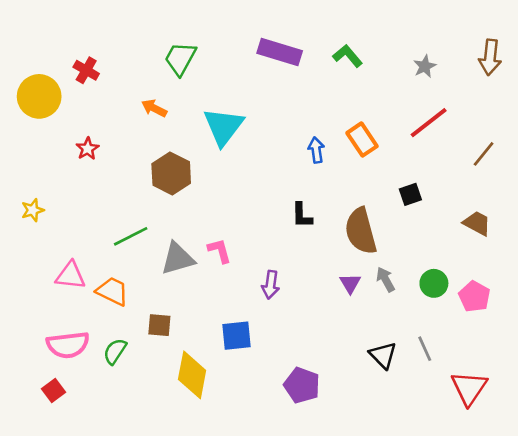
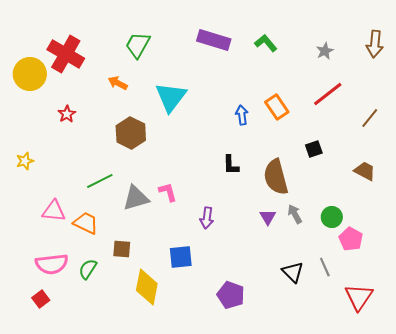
red cross: (86, 70) -> (66, 54), size x1.8
pink pentagon: (474, 296) -> (351, 239), moved

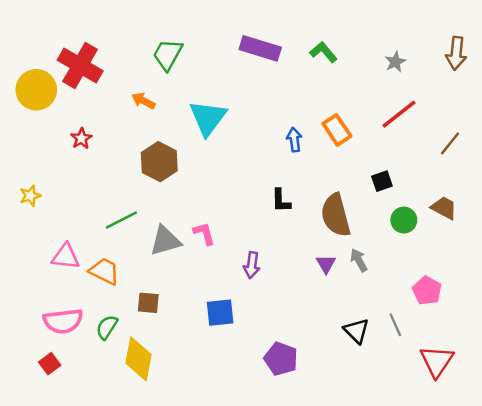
green circle: (332, 217) -> (404, 220), moved
yellow diamond: (147, 287) -> (139, 359), moved

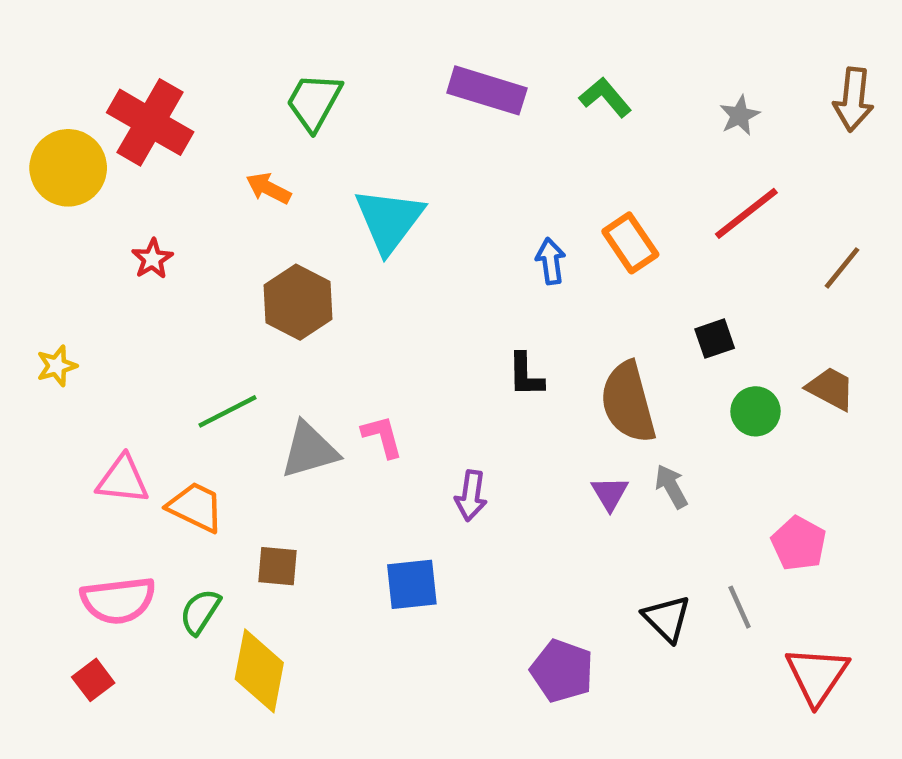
purple pentagon: (281, 359) -> (562, 671), moved

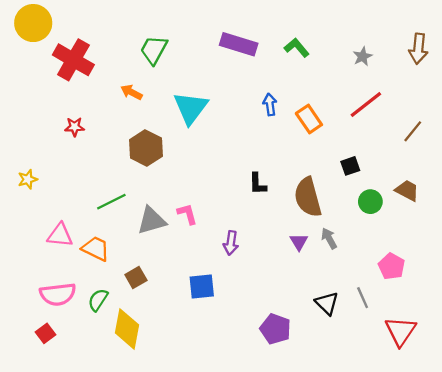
yellow circle: (68, 168) -> (33, 23), moved
red star: (152, 259) -> (75, 127), turned 30
blue arrow: (551, 261) -> (270, 105), moved
brown square: (278, 566) -> (136, 278), turned -35

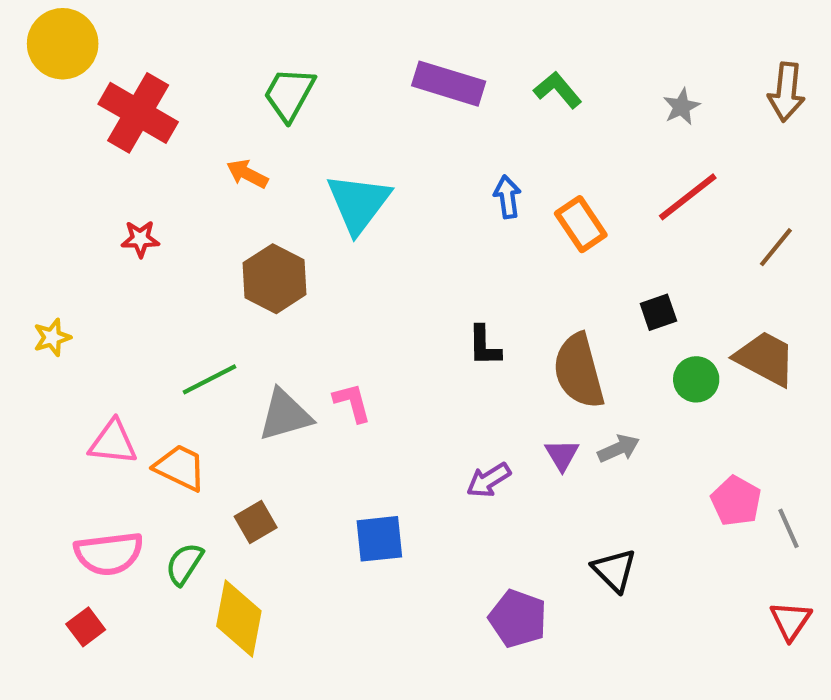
brown trapezoid: (407, 190) -> (765, 358), size x1.4
gray arrow: (329, 238) -> (619, 449), turned 95
purple arrow: (231, 243) -> (488, 480), moved, turned 50
gray line: (363, 298) -> (788, 528), moved
red triangle: (401, 331) -> (791, 621), moved, size x0.7

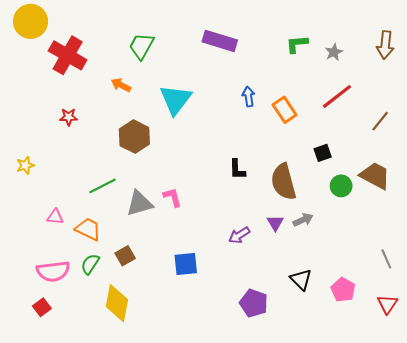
green L-shape: (558, 90) -> (297, 44), moved, turned -55
pink triangle: (113, 442) -> (55, 217), size x0.7
pink pentagon: (736, 501) -> (343, 290), moved
green semicircle: (184, 564) -> (90, 264), moved

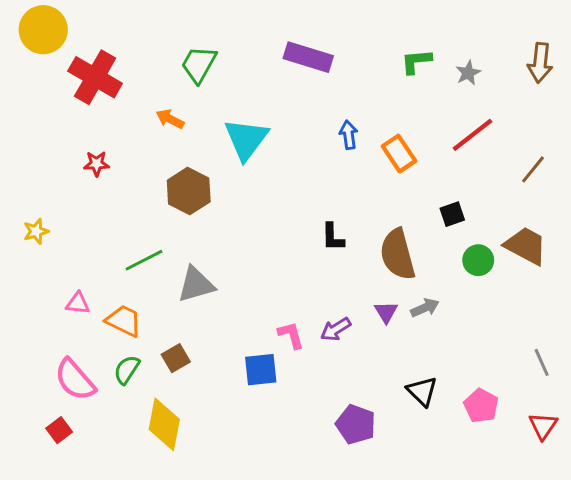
pink L-shape: (172, 197) -> (291, 335), moved
pink semicircle: (53, 271) -> (75, 380), turned 56

